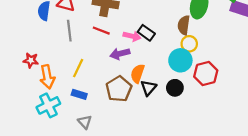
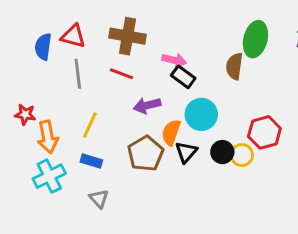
pink arrow: (132, 36) -> (174, 60), moved
yellow circle: (189, 44) -> (242, 155), moved
cyan circle: (180, 60) -> (201, 114), moved

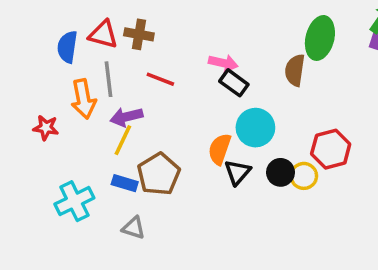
brown cross: (128, 36) -> (139, 34), moved, size x0.7
purple arrow: (147, 105) -> (126, 117), moved
orange arrow: (48, 137) -> (83, 99), moved
brown pentagon: (146, 154) -> (159, 174), moved
gray triangle: (99, 199) -> (134, 228), turned -30

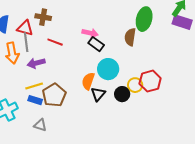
red triangle: (103, 34) -> (25, 28), moved
yellow line: (123, 140) -> (34, 86), moved, turned 48
yellow circle: (304, 176) -> (135, 85), moved

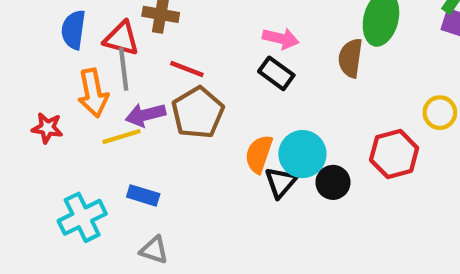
pink arrow: (90, 33) -> (281, 38), moved
cyan circle: (108, 69) -> (302, 154), moved
yellow circle: (135, 85) -> (440, 113), moved
yellow line: (34, 86) -> (121, 137), moved
brown pentagon: (54, 95) -> (198, 113), moved

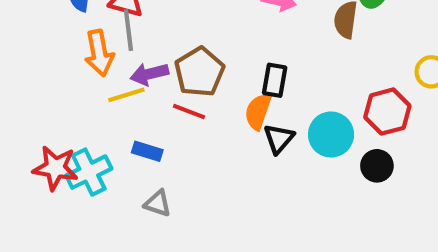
red line: (187, 69) -> (189, 112), moved
black rectangle: (276, 73) -> (275, 80), moved, turned 64
red star: (47, 128) -> (55, 168), moved, size x1.5
cyan circle: (302, 154) -> (331, 134), moved
black circle: (333, 182) -> (377, 166), moved

